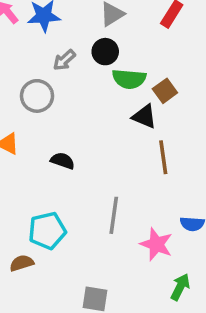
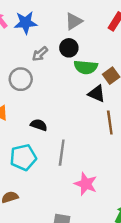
gray line: (114, 215) -> (62, 153), moved
cyan pentagon: (47, 231) -> (23, 157), moved
pink star: (156, 244) -> (86, 184), moved

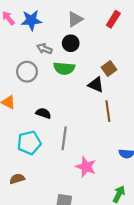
gray arrow: (40, 54) -> (44, 49), turned 64
green semicircle: (86, 67) -> (64, 68), moved

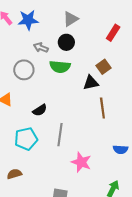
red rectangle: (113, 19) -> (113, 33), moved
black triangle: (96, 85) -> (91, 83), turned -35
black semicircle: (43, 113) -> (40, 110), turned 128

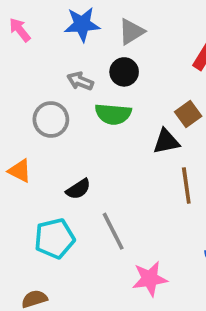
blue star: (28, 20) -> (82, 24), moved
gray line: (60, 135) -> (113, 231), turned -35
pink star: (81, 162) -> (150, 279), turned -30

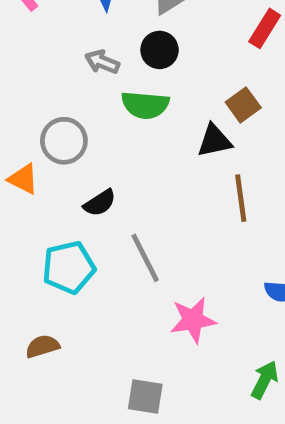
gray circle: (51, 119) -> (64, 141), moved

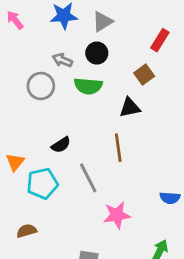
brown square: (243, 105) -> (144, 75), moved
gray circle: (64, 141) -> (41, 86), moved
orange triangle: (23, 179) -> (15, 162), moved, turned 42
brown line: (241, 198) -> (118, 148), moved

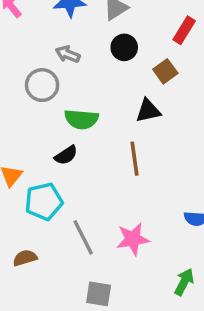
black circle: (97, 53) -> (124, 47), moved
green semicircle: (88, 86) -> (81, 119), moved
gray line: (88, 178) -> (83, 237), moved

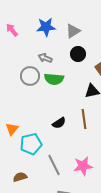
green semicircle: (81, 119) -> (54, 79), moved
black semicircle: (66, 155) -> (59, 123), moved

